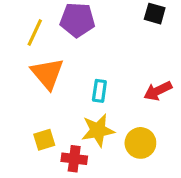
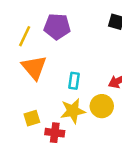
yellow circle: (140, 143) -> (102, 106), moved

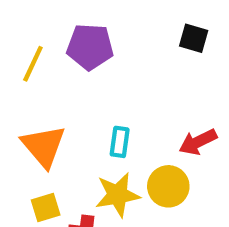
orange triangle: (34, 68) -> (43, 146), moved

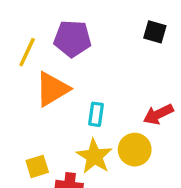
orange triangle: (43, 146) -> (52, 89), moved, turned 39
yellow star: (118, 195) -> (94, 156), turned -30

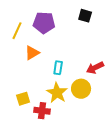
black square: (155, 32) -> (85, 16), moved
orange triangle: (52, 89) -> (32, 53), size x0.7

